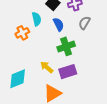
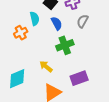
purple rectangle: (68, 72) -> (79, 78), moved

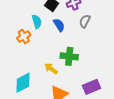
green cross: (65, 45) -> (69, 56), moved, turned 30
purple rectangle: (79, 78) -> (91, 87), moved

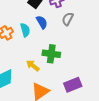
cyan semicircle: (37, 22) -> (25, 30), moved

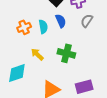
yellow arrow: (33, 66) -> (37, 54), moved

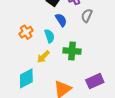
cyan semicircle: (43, 27) -> (49, 36), moved
yellow arrow: (37, 54) -> (43, 57), turned -80

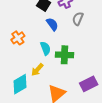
cyan semicircle: (49, 36) -> (45, 48), moved
yellow arrow: (43, 57) -> (37, 70), moved

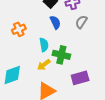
yellow arrow: (37, 70) -> (44, 65), moved
purple rectangle: (89, 84) -> (80, 78), moved

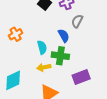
blue semicircle: (55, 22) -> (64, 36), moved
yellow arrow: (44, 65) -> (44, 67), turned 32

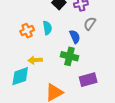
cyan semicircle: (42, 47) -> (47, 28), moved
yellow arrow: (44, 67) -> (35, 60), moved

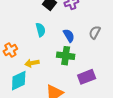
gray semicircle: (90, 24) -> (95, 32), moved
orange cross: (27, 31) -> (10, 50), moved

